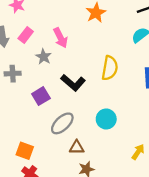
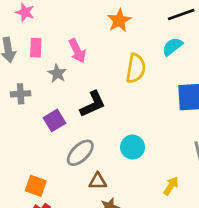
pink rectangle: (26, 35) -> (36, 48), turned -35
yellow semicircle: (110, 68) -> (136, 68), moved
black L-shape: (73, 83) -> (93, 104), turned -65

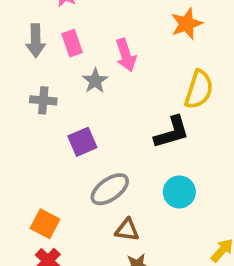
pink rectangle: (36, 48) -> (72, 43), turned -30
black L-shape: (93, 104) -> (172, 132), moved

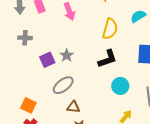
gray star: (95, 81) -> (67, 55), moved
black L-shape: (172, 132) -> (108, 59), moved
cyan circle: (179, 192) -> (120, 86), moved

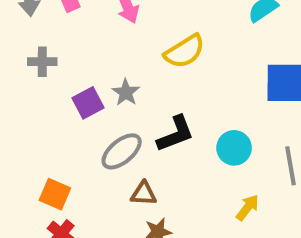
yellow semicircle: (110, 29) -> (185, 51), moved, turned 45
black L-shape: (108, 59) -> (175, 134), moved

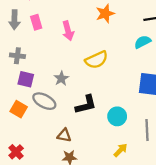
purple square: (88, 103) -> (26, 79), moved, turned 35
gray ellipse: (122, 151) -> (44, 101), moved, turned 60
orange square: (55, 194) -> (19, 109), moved

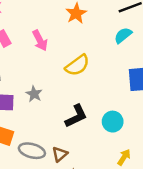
gray star: (61, 78) -> (34, 94), moved
gray ellipse: (44, 101) -> (32, 151), moved
brown triangle: (64, 135) -> (60, 154), turned -40

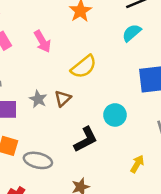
black L-shape: (76, 116) -> (86, 140), moved
cyan circle: (113, 122) -> (115, 115), moved
brown triangle: (60, 154) -> (63, 98), moved

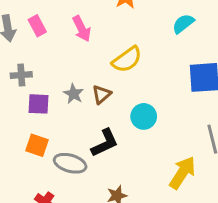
cyan circle: (115, 115) -> (144, 116), moved
black L-shape: (86, 140) -> (105, 143), moved
yellow arrow: (137, 164) -> (182, 173), size x1.6

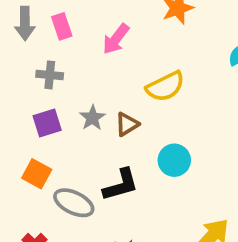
pink arrow: (82, 29) -> (116, 39), turned 55
gray cross: (21, 75) -> (50, 75), moved
purple square: (39, 104) -> (47, 123), turned -30

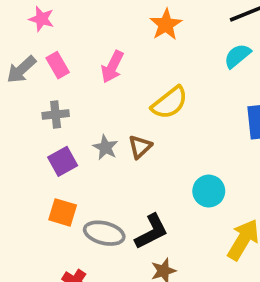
gray arrow: (25, 23) -> (21, 70), turned 60
cyan circle: (174, 160) -> (209, 191), moved
black L-shape: (121, 185) -> (152, 232), moved

